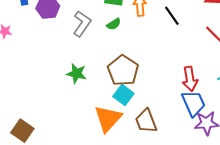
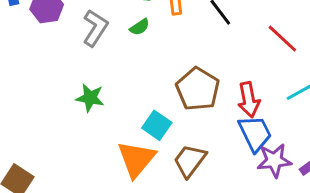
brown pentagon: (123, 71) -> (198, 89), moved
brown trapezoid: (146, 121) -> (190, 161), turned 60

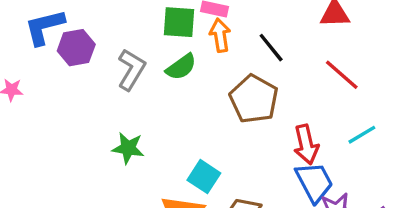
green semicircle: (140, 27) -> (181, 67), size x1.4
brown pentagon: (198, 89) -> (254, 99), moved

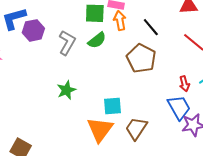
red arrow: (306, 144) -> (184, 84), moved, size x0.7
green star: (128, 148) -> (66, 90), turned -30
cyan square: (204, 177) -> (112, 106), turned -36

